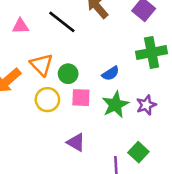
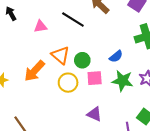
green star: (115, 105) -> (122, 81), turned -30

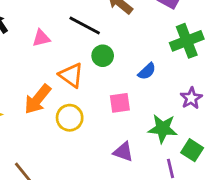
green circle: (82, 60) -> (103, 56), moved
green star: (122, 81) -> (163, 129), moved
yellow circle: (68, 83) -> (70, 118), moved

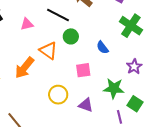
green cross: (187, 41) -> (131, 26), turned -35
blue semicircle: (147, 71) -> (102, 47), turned 96
yellow circle: (70, 118) -> (58, 95), moved

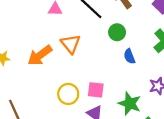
green circle: (71, 36) -> (117, 32), moved
pink square: (83, 70) -> (96, 90), moved

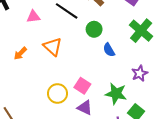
orange arrow: (40, 55) -> (20, 53), moved, size x0.6
pink square: (96, 90) -> (82, 86), turned 35

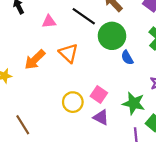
green circle: (94, 29) -> (112, 36), size x1.6
orange arrow: (20, 53) -> (35, 60), size x1.5

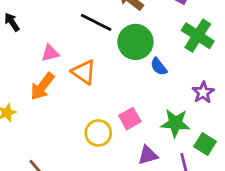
pink triangle: (49, 22) -> (50, 53), moved
pink square: (99, 95) -> (130, 119), turned 35
purple triangle: (101, 117) -> (148, 155), moved, turned -35

